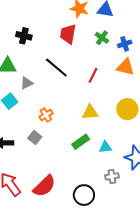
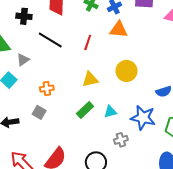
black cross: (24, 36) -> (24, 16), moved
orange cross: (46, 115) -> (47, 89), turned 32

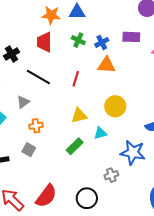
black cross: (24, 16) -> (11, 54), turned -35
gray triangle: (23, 60) -> (23, 102), moved
cyan triangle: (110, 112) -> (100, 133), moved

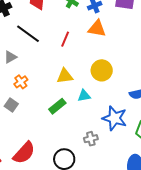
orange cross: (36, 126) -> (21, 82), turned -32

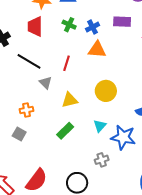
gray triangle: (10, 57) -> (46, 83), moved, turned -40
orange cross: (21, 82) -> (27, 110), turned 32
cyan triangle: (84, 96) -> (100, 126), moved, turned -32

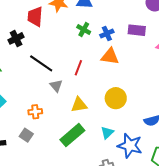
red trapezoid: (35, 27) -> (35, 17), moved
green rectangle: (65, 131) -> (72, 135), size x1.4

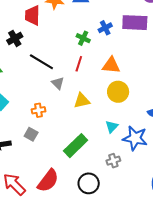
green cross: (84, 30) -> (83, 38), moved
purple rectangle: (137, 30) -> (135, 23), size x1.4
orange triangle: (110, 56) -> (111, 65), moved
green rectangle: (72, 135) -> (76, 146), moved

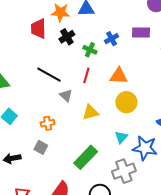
purple rectangle: (135, 23) -> (141, 33), size x0.7
black cross: (15, 38) -> (67, 37), moved
gray cross: (113, 161) -> (124, 171), size x1.6

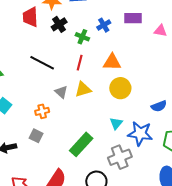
gray triangle: (66, 95) -> (61, 92), moved
yellow triangle: (90, 112) -> (83, 89), moved

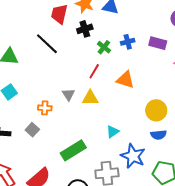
black line: (42, 63) -> (47, 44), moved
yellow circle: (120, 88) -> (156, 110), moved
cyan triangle: (116, 123) -> (113, 132), moved

